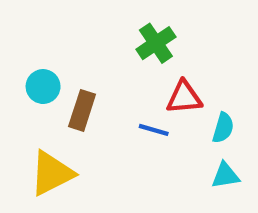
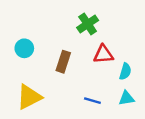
brown rectangle: (82, 110) -> (63, 62), moved
blue line: (154, 130) -> (92, 101), moved

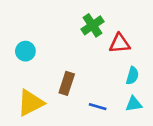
red triangle: (103, 54) -> (120, 43), moved
brown rectangle: (63, 62) -> (67, 83), moved

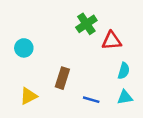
yellow triangle: (31, 103) -> (29, 96), size x0.7

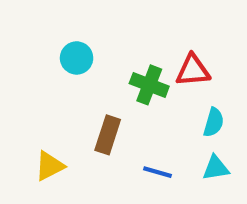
green cross: (86, 24) -> (149, 85), moved, turned -35
cyan circle: (24, 48) -> (77, 58), moved

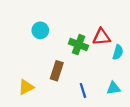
cyan semicircle: (214, 122) -> (118, 52), moved
blue line: (158, 172) -> (83, 90), turned 56

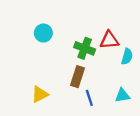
brown rectangle: (57, 71) -> (78, 77), moved
yellow triangle: (26, 87) -> (40, 94), moved

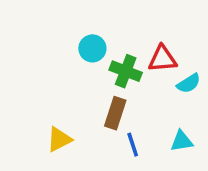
cyan circle: (43, 33) -> (92, 48), moved
cyan semicircle: (127, 57) -> (189, 83), turned 42

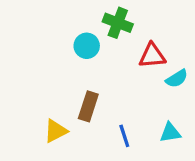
green cross: (126, 71) -> (118, 23), moved
brown rectangle: (115, 113) -> (88, 106), moved

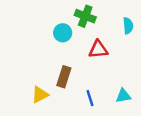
red triangle: (152, 56) -> (98, 49), moved
cyan semicircle: (177, 79) -> (128, 26), moved, turned -63

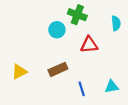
brown rectangle: (64, 77) -> (58, 69), turned 48
yellow triangle: (40, 95) -> (19, 72), moved

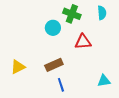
cyan semicircle: (116, 23) -> (102, 13), moved
blue line: (82, 89) -> (61, 85), moved

